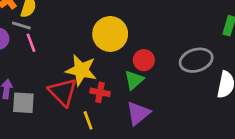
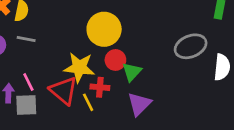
gray line: (21, 25) -> (26, 39), moved
pink line: (31, 43) -> (28, 82), moved
red circle: (144, 60) -> (115, 60), moved
yellow line: (88, 120) -> (88, 102), moved

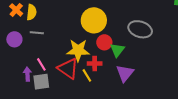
gray ellipse: (191, 46) -> (140, 29), moved, turned 45

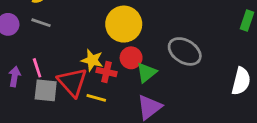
yellow star: (78, 50) -> (92, 60), size x0.7
red cross: (95, 64) -> (106, 72), moved
yellow line: (87, 75) -> (96, 98), turned -56
gray square: (41, 82) -> (46, 90), moved

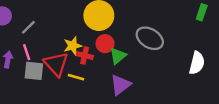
gray line: (41, 23) -> (28, 27), moved, turned -63
yellow star: (92, 60) -> (73, 46), turned -30

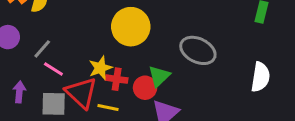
red circle: (105, 44) -> (145, 88), moved
pink line: (27, 52) -> (53, 69), moved, turned -35

